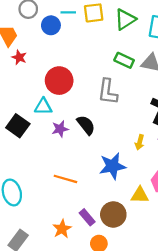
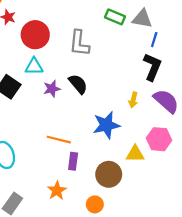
red circle: (59, 81) -> (35, 35), moved
gray L-shape: (108, 92) -> (79, 43), moved
purple rectangle: (87, 217) -> (73, 161), moved, turned 49

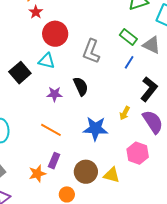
blue line: (154, 40) -> (129, 62), moved
purple star: (52, 89) -> (54, 94), moved
yellow triangle: (135, 154) -> (112, 175), moved
purple rectangle: (73, 161) -> (54, 161), moved

